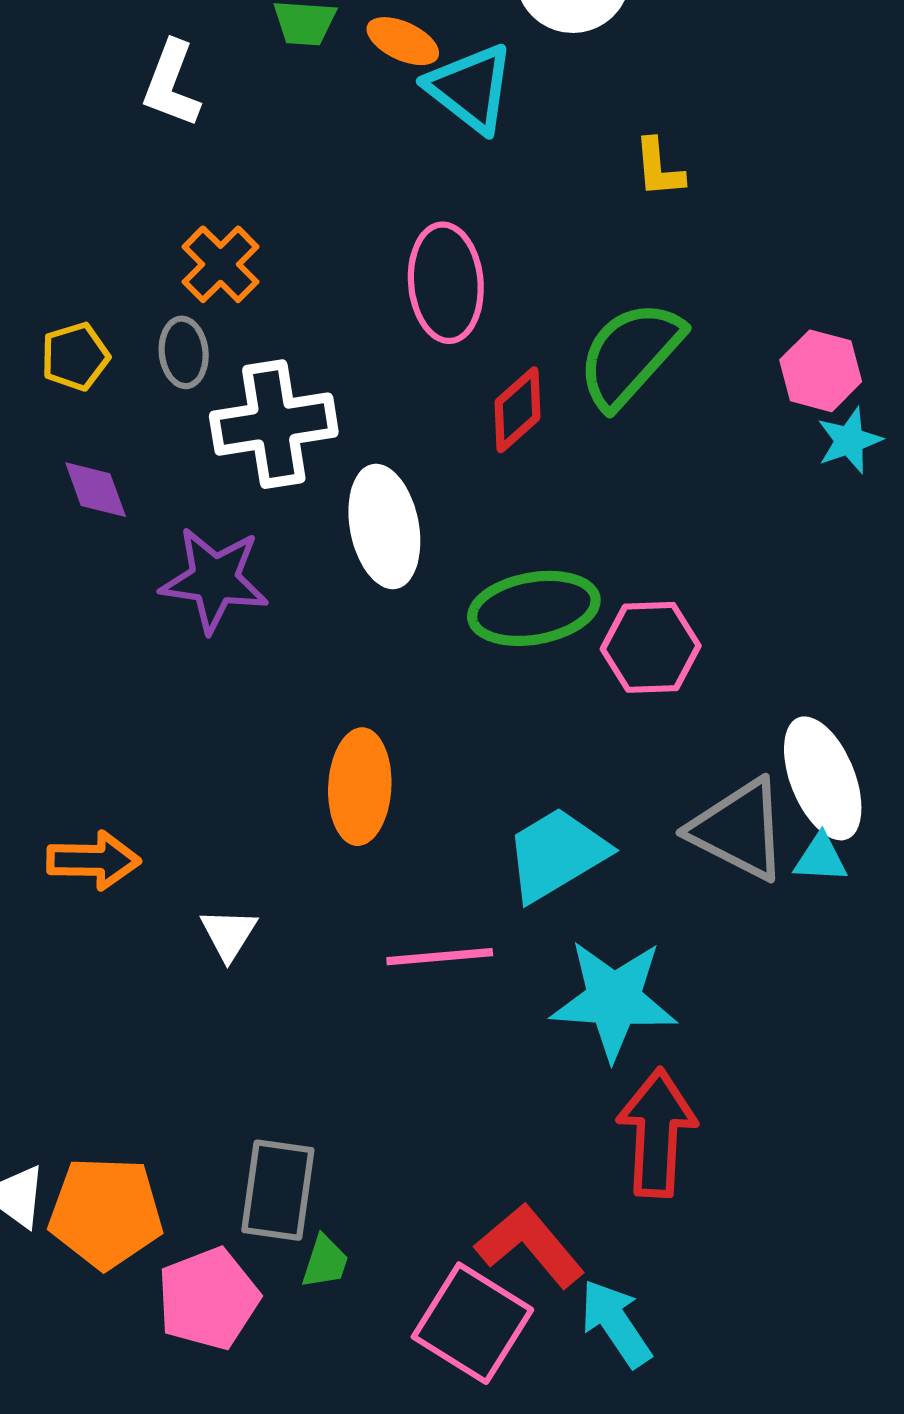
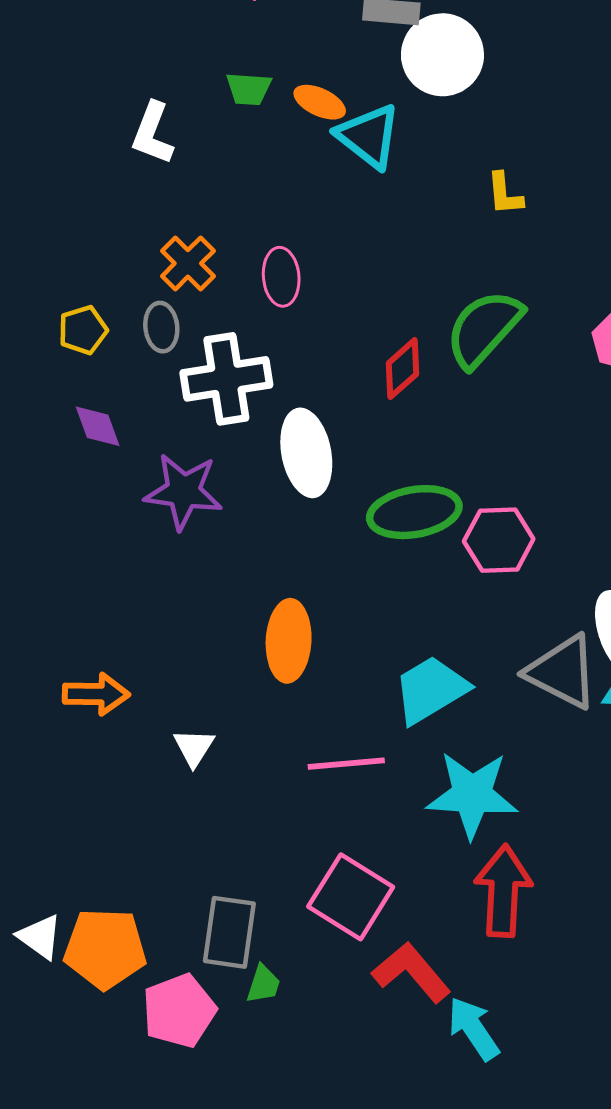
pink ellipse: (446, 283) -> (281, 277), moved, size x0.7
pink square: (472, 1323) -> (351, 897), moved

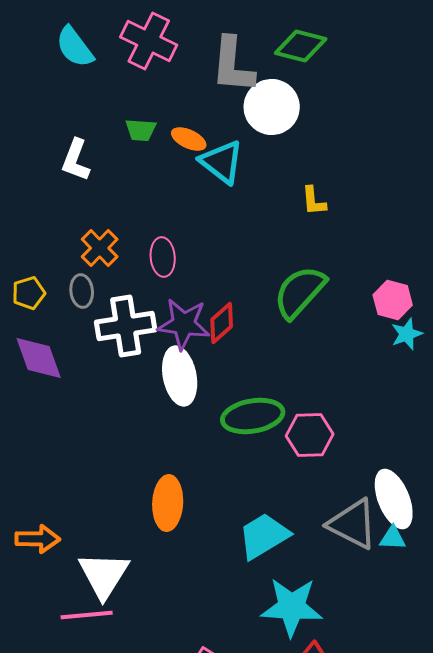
red diamond: (403, 369) -> (222, 323), moved
purple diamond: (98, 426) -> (39, 358), size x1.5
purple star: (183, 491) -> (184, 324), moved
white triangle: (194, 747) -> (104, 575), size x1.8
pink line: (346, 764) -> (87, 615), moved

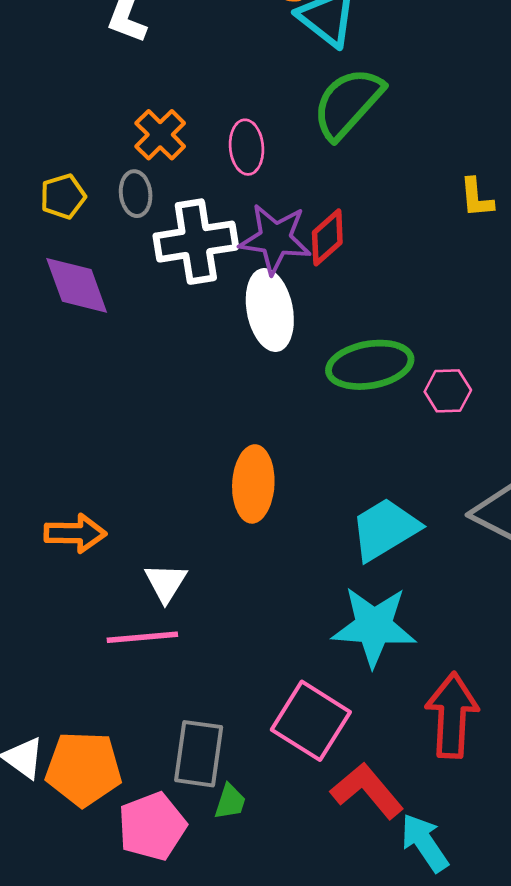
yellow L-shape: (314, 201) -> (477, 198), moved
green semicircle: (300, 292) -> (348, 103), moved
pink hexagon: (310, 435) -> (448, 391), size x0.7
white triangle: (104, 575) -> (166, 583), size x0.6
cyan star: (292, 607) -> (374, 626), moved

